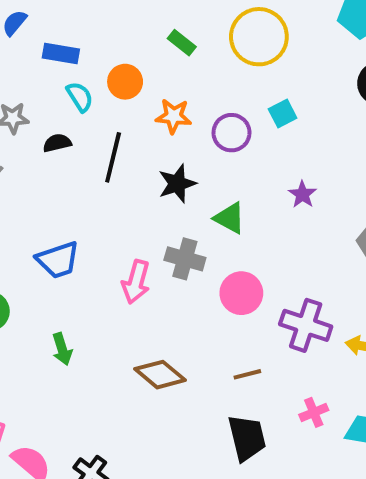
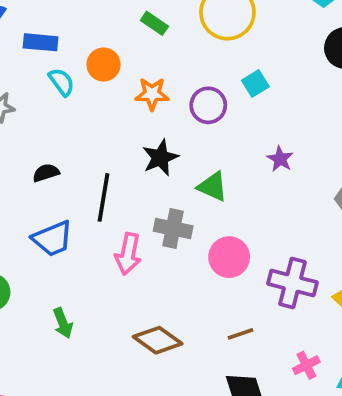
black semicircle: (57, 143) -> (46, 173), moved
black line: (113, 157) -> (103, 197), moved

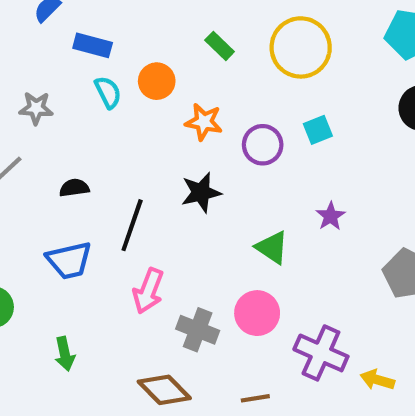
green triangle: (213, 187) -> (272, 247), moved
gray cross: (173, 228) -> (198, 330), moved

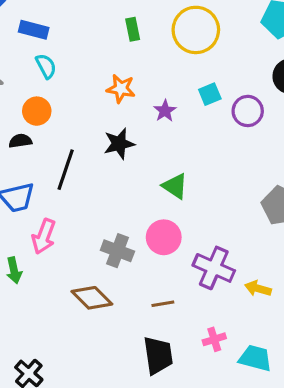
green rectangle: (220, 46) -> (133, 29), turned 35
orange circle: (157, 81) -> (37, 111), moved
purple circle: (263, 145) -> (248, 111), moved
purple star: (331, 216) -> (165, 111), moved
pink arrow: (148, 291) -> (44, 236), moved

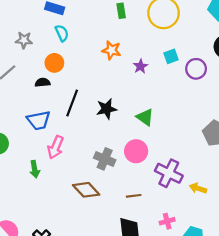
black star: (119, 144) -> (107, 109), moved

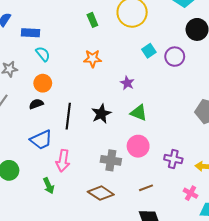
purple star: (140, 66) -> (127, 83), moved
purple cross: (169, 173) -> (173, 159), size x0.7
pink cross: (167, 221) -> (191, 193), moved, turned -32

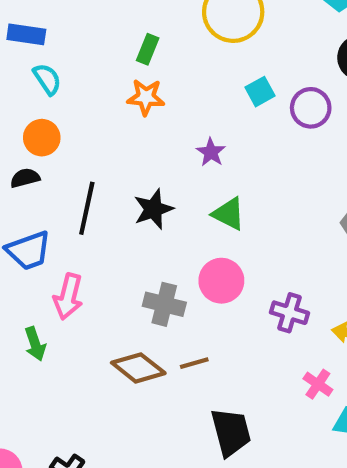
green rectangle: (92, 20) -> (148, 49), moved, turned 40
brown line: (146, 188) -> (194, 363), moved

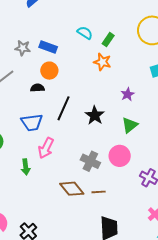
blue rectangle: (26, 34) -> (48, 47), moved
cyan semicircle: (47, 79) -> (85, 33), moved, turned -35
black star: (153, 209) -> (95, 115), turned -30
green triangle: (229, 214) -> (130, 125), turned 42

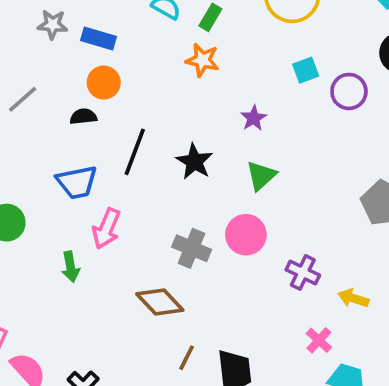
gray star: (23, 48) -> (53, 25), moved
brown line: (99, 192) -> (187, 358), moved, turned -56

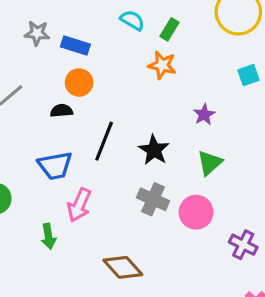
gray cross: (192, 248) -> (153, 199), moved

